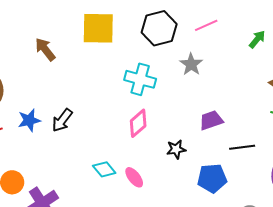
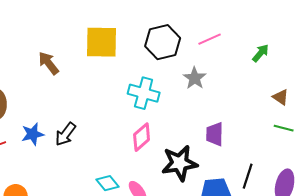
purple trapezoid: (211, 120) -> (215, 134), turned -70
black line: (242, 147) -> (248, 176), moved, turned -65
black star: (176, 149) -> (180, 163), size x1.8

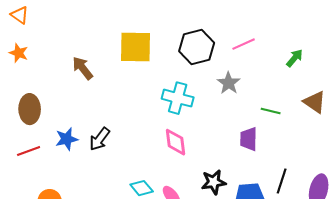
brown triangle: (281, 97) -> (315, 102), size x1.4
green line: (284, 128) -> (271, 111), moved
pink diamond: (142, 137) -> (176, 142), turned -56
black star: (180, 163) -> (214, 182), moved, size x0.7

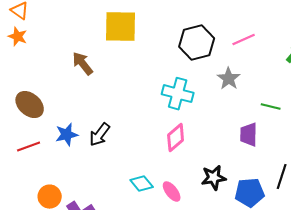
yellow square: (136, 47) -> (121, 27), moved
orange star: (19, 53) -> (18, 37), moved
brown ellipse: (30, 109) -> (30, 105), turned -48
pink diamond: (176, 142) -> (176, 138), turned 56

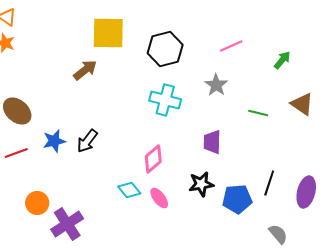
black hexagon: (197, 43) -> (165, 49), moved
brown arrow: (83, 64) -> (85, 70), moved, turned 90
purple trapezoid: (249, 135) -> (212, 142), moved
pink diamond: (176, 138) -> (153, 159), moved

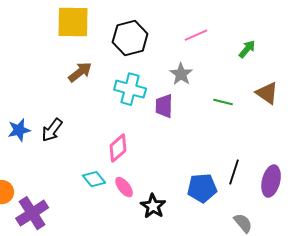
brown arrow: (85, 70) -> (80, 72), moved
purple trapezoid: (212, 142) -> (164, 106), moved
black star: (201, 184) -> (153, 206), moved, turned -30

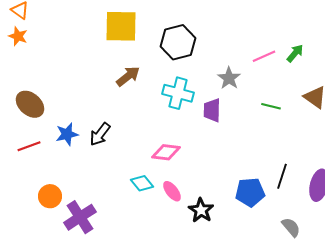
pink line: (196, 35) -> (264, 56), moved
pink diamond: (118, 148) -> (166, 152), turned 48

